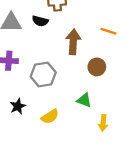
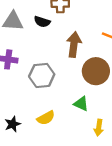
brown circle: (97, 67) -> (96, 71), size x1.5
black star: (18, 106) -> (13, 124), moved

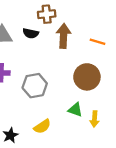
brown arrow: (74, 45) -> (63, 36), moved
yellow arrow: (99, 128) -> (95, 119), moved

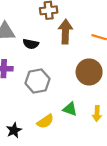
black semicircle: (31, 33) -> (31, 44), moved
green triangle: (75, 110) -> (70, 109), moved

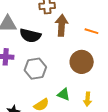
black semicircle: (31, 44) -> (30, 35), size x1.5

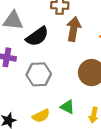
black semicircle: (30, 35) -> (37, 36), turned -55

